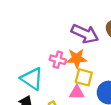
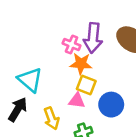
purple arrow: (85, 34) -> (93, 38), turned 64
pink cross: (58, 60) -> (72, 45), moved

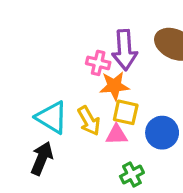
yellow arrow: (51, 118) -> (89, 121), moved

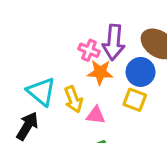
yellow square: (126, 112) -> (135, 100), moved
blue circle: (162, 133) -> (141, 72), moved

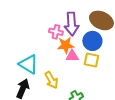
yellow arrow: (73, 99) -> (51, 80), moved
pink triangle: (96, 115) -> (72, 56), moved

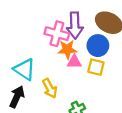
pink cross: (56, 32) -> (57, 34), size x1.5

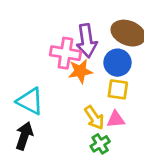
pink triangle: (74, 62) -> (116, 119), moved
yellow arrow: (50, 88) -> (94, 118), moved

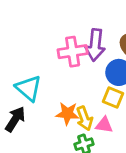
pink cross: (65, 53) -> (73, 52), turned -32
orange star: (80, 71) -> (67, 114), moved

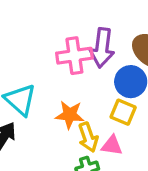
orange star: (67, 114) -> (70, 115), moved

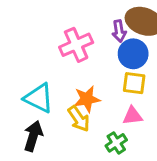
purple arrow: (102, 48) -> (119, 31), moved, size x0.6
yellow arrow: (88, 137) -> (79, 119), moved

